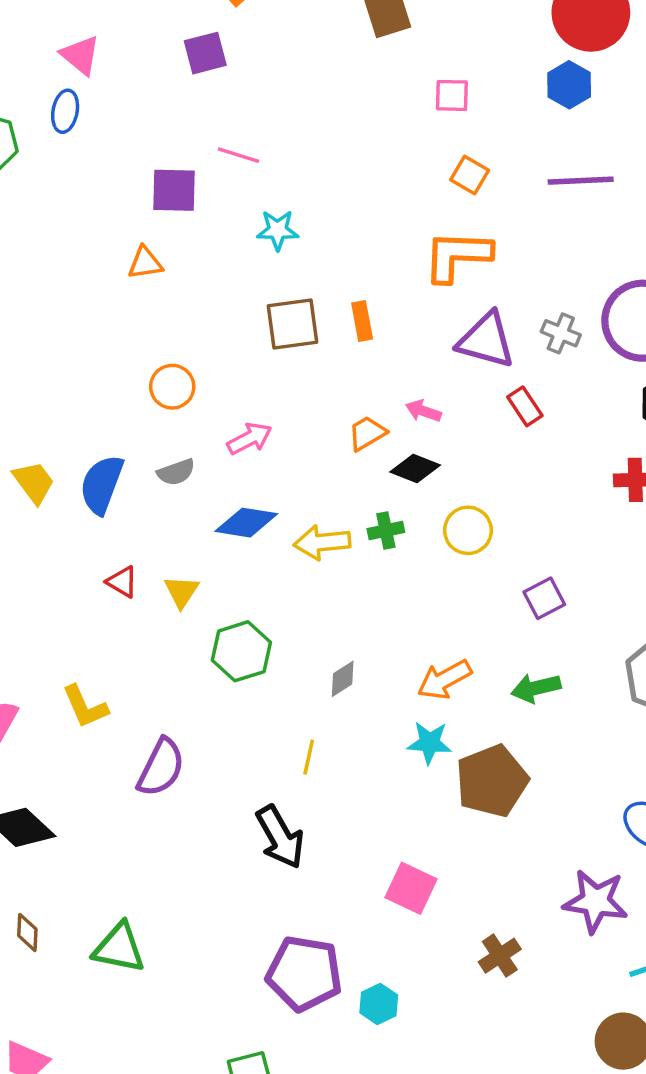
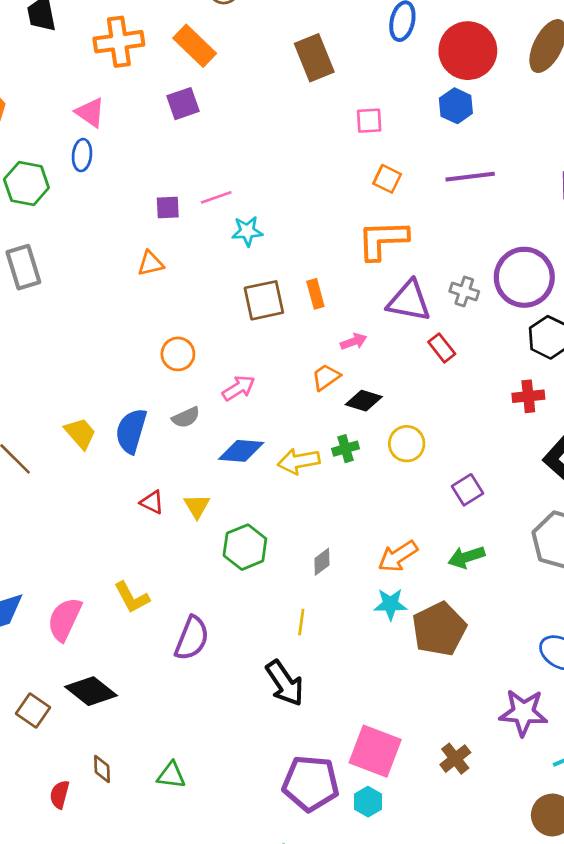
pink line: (238, 155) -> (216, 197), moved, turned -32
purple square: (174, 190) -> (168, 208), size x0.7
pink arrow: (423, 411) -> (354, 341), moved, turned 145
pink square: (411, 888) -> (375, 751), moved, size x1.4
green triangle: (119, 948) -> (171, 775), size x0.7

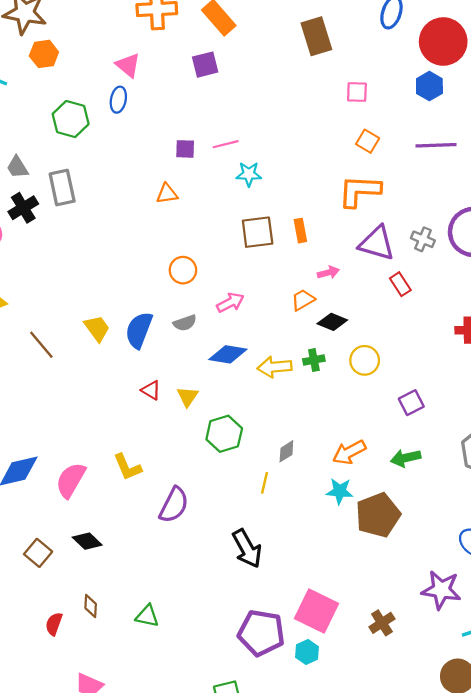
yellow line: (301, 622) -> (265, 483), moved
black diamond: (91, 691) -> (87, 541), size x0.7

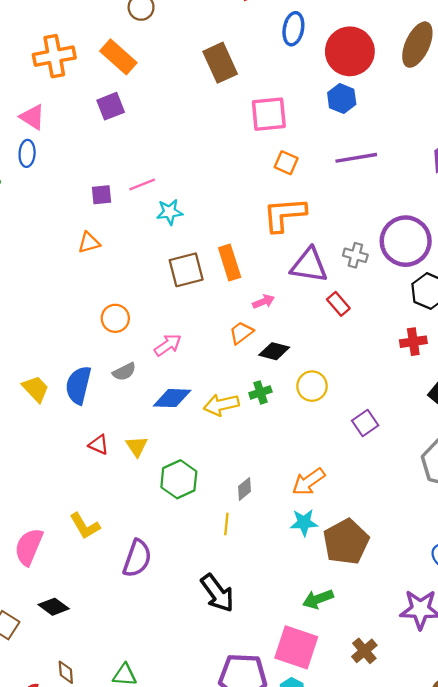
pink square: (357, 92) -> (269, 114), size x1.6
orange rectangle: (300, 231) -> (230, 263), size x1.4
green arrow: (406, 458) -> (318, 599), moved

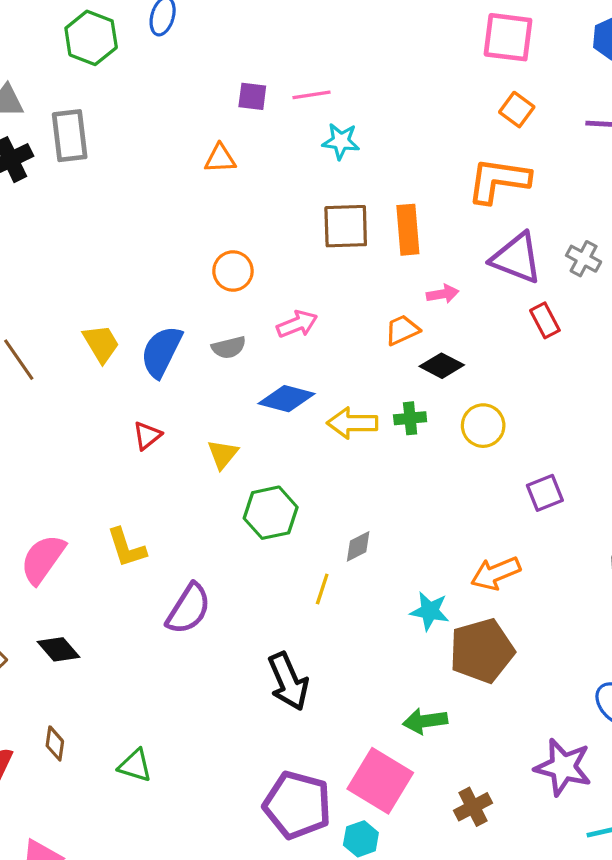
red triangle: (99, 445) -> (147, 436), moved, turned 45
orange arrow: (309, 482) -> (496, 573), moved

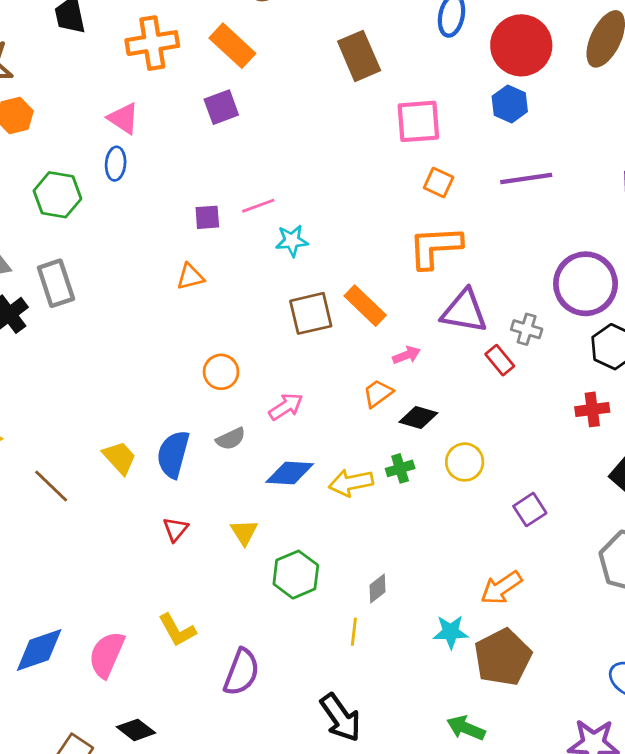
orange rectangle: (408, 230) -> (365, 306), turned -30
gray cross: (584, 259) -> (527, 329), moved
green arrow: (425, 721) -> (466, 728), turned 42

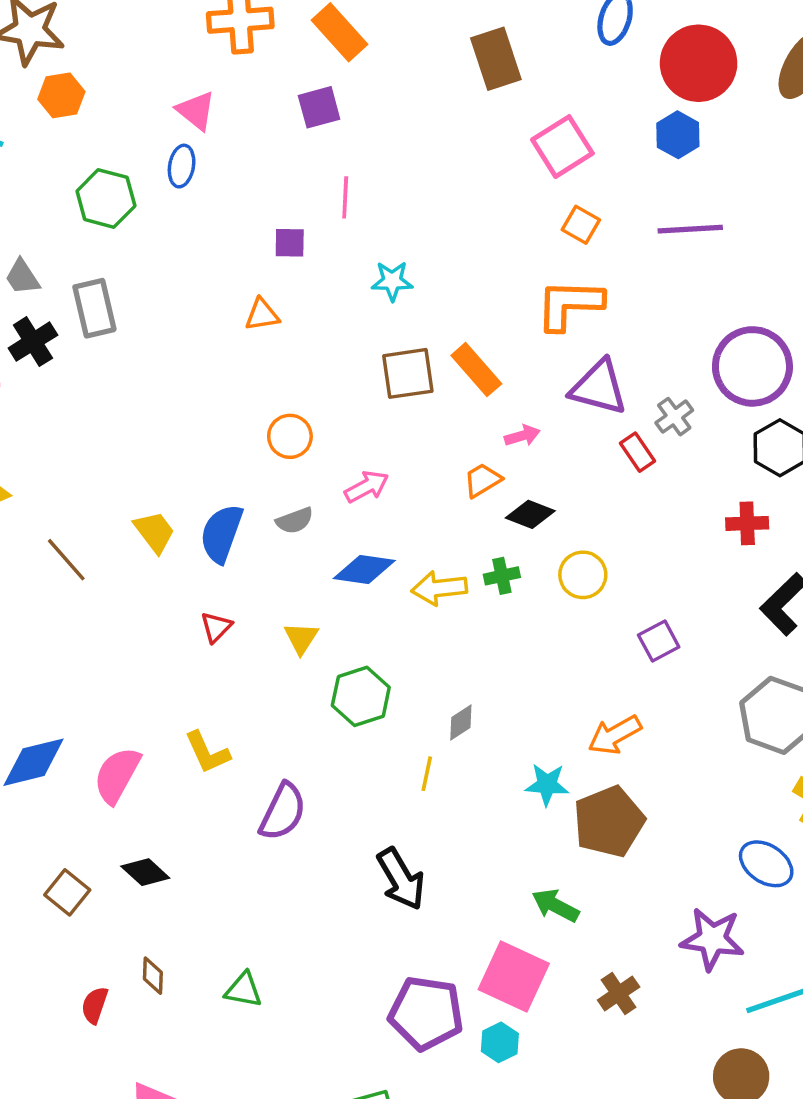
pink square: (418, 121) -> (562, 147), turned -33
pink line: (258, 206) -> (345, 197), moved, turned -72
gray cross: (527, 329) -> (674, 417), turned 32

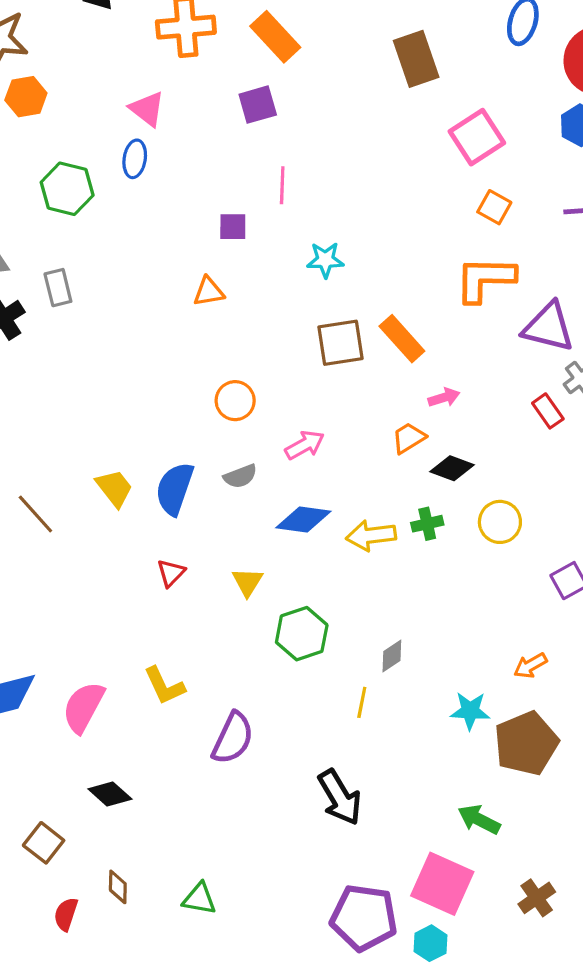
gray rectangle: (94, 308) -> (58, 288), size x0.7
purple triangle: (599, 387) -> (548, 327), moved
orange arrow: (615, 735) -> (530, 666), size x0.7
brown square: (67, 892) -> (44, 843), moved

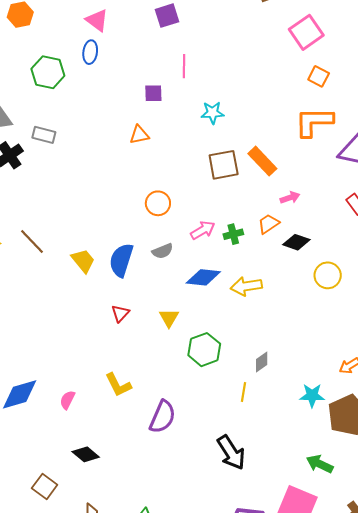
gray rectangle: (58, 288) -> (44, 135), turned -60
brown line: (35, 514) -> (32, 242), moved
green cross: (427, 524) -> (233, 234), moved
pink semicircle: (83, 707) -> (67, 400), size x0.6

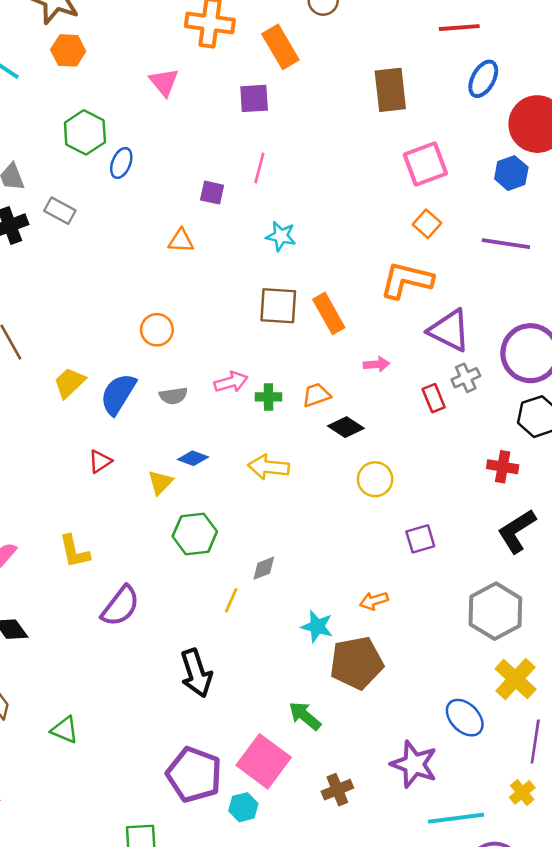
blue ellipse: (90, 52) -> (121, 163), moved
pink arrow: (290, 198) -> (377, 364), moved
orange circle: (158, 203) -> (157, 330), moved
yellow trapezoid: (83, 261) -> (70, 383), turned -108
blue diamond: (203, 277) -> (193, 458), moved, size x0.7

